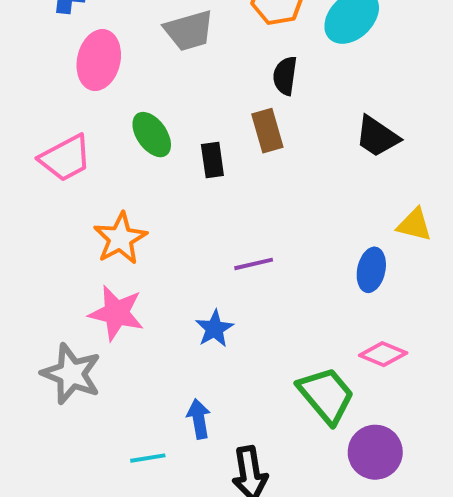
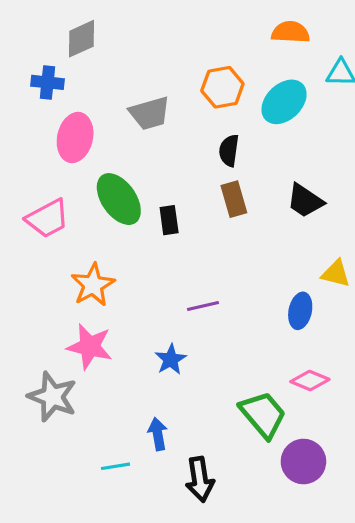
brown rectangle: (267, 131) -> (234, 199), moved
green ellipse: (152, 135) -> (119, 199), size x1.4

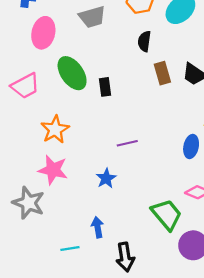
brown rectangle: (234, 199) -> (162, 73), moved

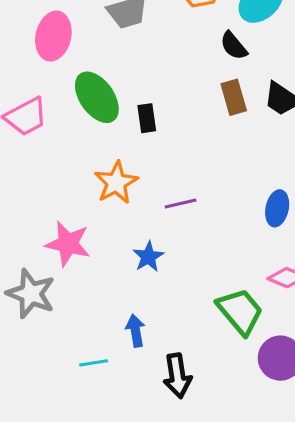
black semicircle: (144, 41) -> (234, 46), moved, turned -48
orange star: (55, 129) -> (116, 183), moved

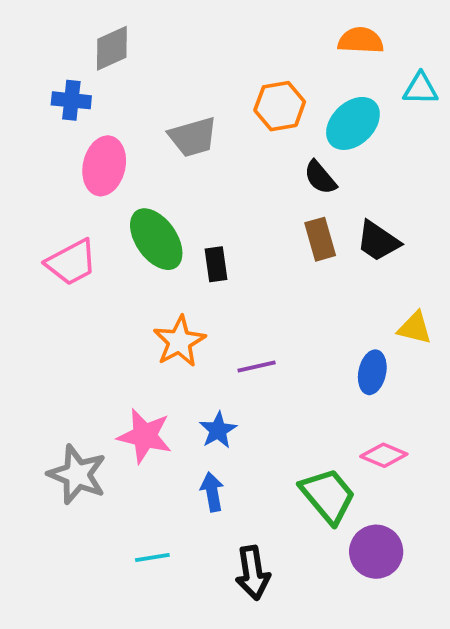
pink star: (68, 244) -> (145, 436), moved
blue arrow: (135, 331) -> (212, 492), moved

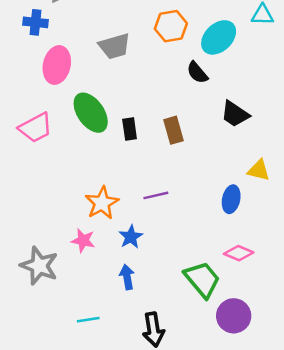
brown rectangle: (320, 239) -> (173, 130), moved
orange star: (179, 341) -> (102, 203), moved
pink star: (145, 436) -> (83, 241), size x0.7

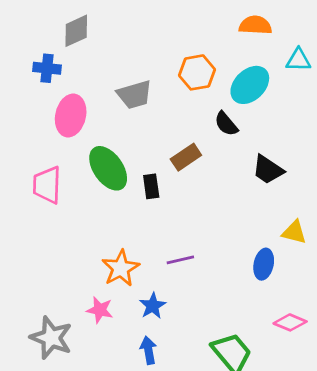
pink trapezoid: (35, 128) -> (47, 185), turned 120
brown rectangle: (173, 130) -> (186, 157), moved, turned 72
pink diamond: (239, 253) -> (290, 322), moved

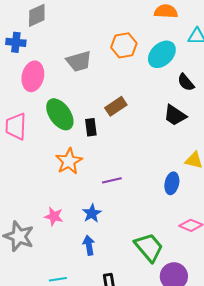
black semicircle: (226, 124) -> (186, 82), moved
orange star: (121, 268) -> (69, 161), moved

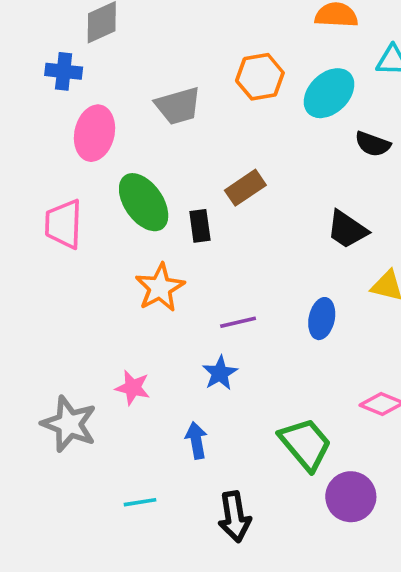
black semicircle: (186, 82) -> (373, 144), turned -30
black trapezoid: (175, 115) -> (347, 229), moved
blue ellipse: (172, 183) -> (322, 319), moved
blue star: (92, 213) -> (220, 373), moved

